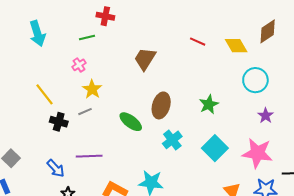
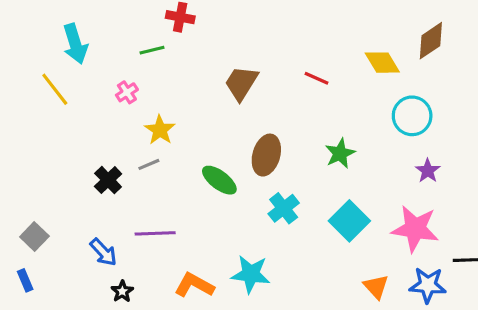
red line: (198, 42) -> (316, 78), moved
pink cross: (79, 65) -> (127, 92), moved
yellow line: (45, 94) -> (55, 89), moved
black cross: (59, 122) -> (108, 180), turned 30

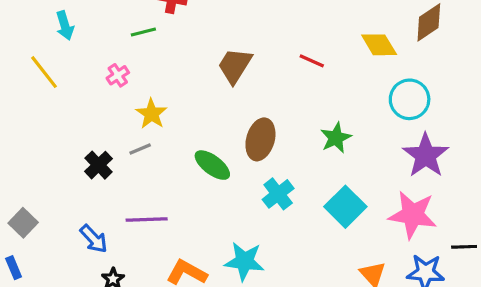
cyan arrow: (75, 44) -> (65, 26), size x0.7
purple star: (428, 171) -> (426, 155), size x1.8

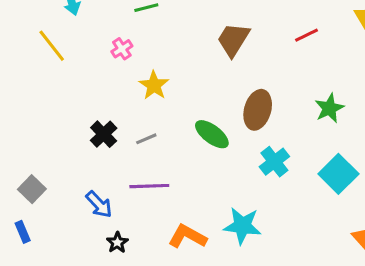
red line: (312, 61) -> (306, 35), turned -50
gray line: (140, 149) -> (146, 139), moved

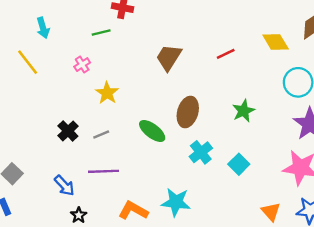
cyan square: (338, 174) -> (239, 164), moved, size x0.7

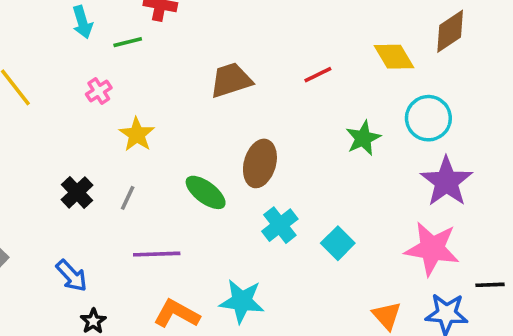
cyan arrow: (43, 28) -> (82, 22), moved
brown trapezoid: (169, 57) -> (231, 80), turned 40
green star: (244, 111) -> (363, 138), moved
gray line: (101, 135) -> (128, 198), turned -42
purple line: (104, 171) -> (157, 254), moved

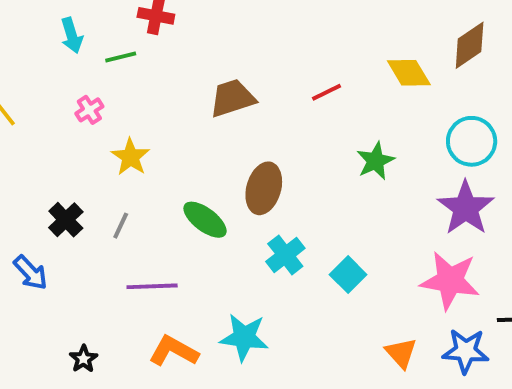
cyan circle: (428, 118) -> (472, 141), moved
blue arrow: (72, 276) -> (31, 273), moved

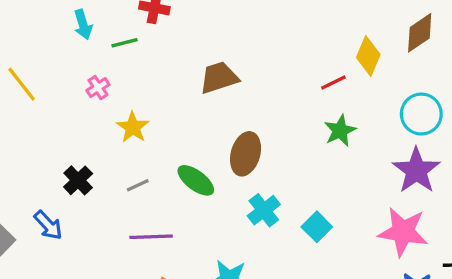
yellow diamond: (409, 73) -> (368, 56), turned 54
red line: (327, 92) -> (333, 83), moved
gray line: (121, 226) -> (138, 185), moved, turned 40

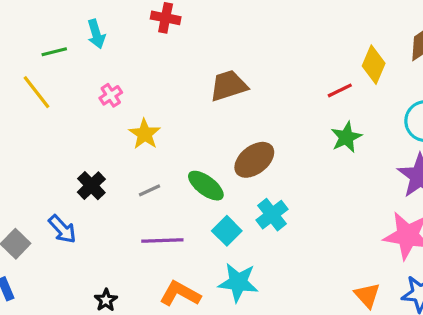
green line: (124, 43) -> (54, 52), moved
brown ellipse: (246, 154) -> (254, 160), turned 36
cyan square: (317, 227) -> (227, 231), moved

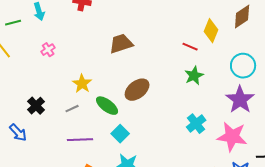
red line: (340, 90) -> (190, 47), turned 49
yellow star: (145, 134) -> (82, 84), moved
cyan cross: (272, 215) -> (196, 124), moved

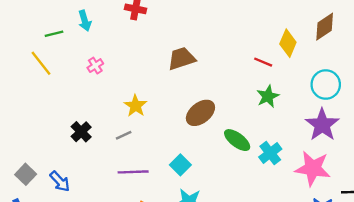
green ellipse: (107, 106) -> (237, 140), moved
blue arrow: (18, 133) -> (60, 181), moved

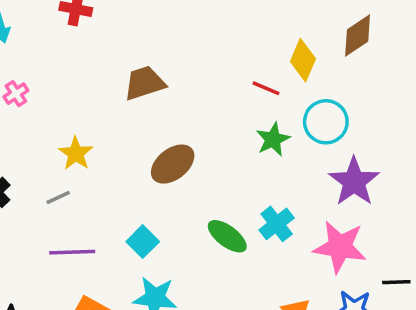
cyan circle: (326, 85) -> (326, 122), moved
green ellipse: (237, 140) -> (227, 236), moved

